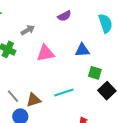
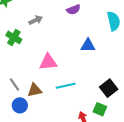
pink triangle: (45, 53) -> (48, 62), moved
green square: (95, 73) -> (100, 109), moved

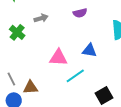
pink triangle: (48, 62) -> (58, 58), moved
cyan line: (66, 86) -> (75, 76), moved, turned -30

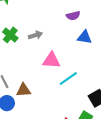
gray arrow: (41, 18) -> (35, 35), moved
blue triangle: (89, 50) -> (85, 37), moved

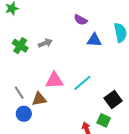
purple semicircle: (73, 16) -> (81, 20), turned 48
pink triangle: (51, 60) -> (54, 80), moved

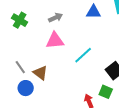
gray arrow: (45, 43) -> (56, 18), moved
pink triangle: (54, 80) -> (55, 41), moved
brown triangle: (39, 99) -> (40, 73), turned 49

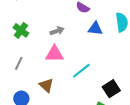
gray line: (20, 67) -> (19, 63), moved, turned 56
brown triangle: (40, 73) -> (46, 85), moved

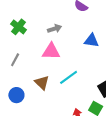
blue triangle: (95, 28) -> (91, 41), moved
cyan line: (81, 71) -> (69, 77), moved

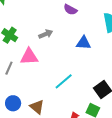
pink triangle: (51, 51) -> (29, 57), moved
brown triangle: (42, 83) -> (37, 107), moved

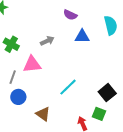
blue triangle: (84, 43) -> (82, 36), moved
blue circle: (13, 103) -> (18, 97), moved

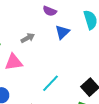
blue triangle: (82, 36) -> (62, 32), turned -42

